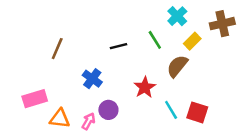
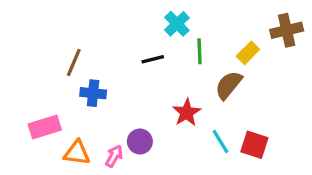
cyan cross: (177, 16) -> (177, 24), moved
green line: (155, 40) -> (200, 51), turned 30
blue cross: (92, 79) -> (93, 93), moved, turned -30

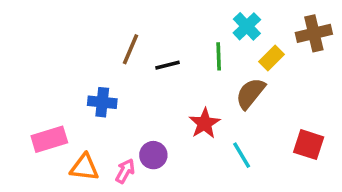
cyan cross: (177, 24) -> (247, 26), moved
brown line: (74, 63) -> (130, 49), moved
red square: (254, 145) -> (309, 145), moved

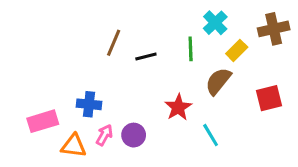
blue cross: (102, 102) -> (89, 104), moved
red square: (309, 145) -> (269, 98), moved, turned -32
pink arrow: (125, 171) -> (104, 135), moved

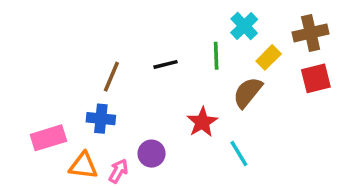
brown line: (114, 43) -> (111, 77), moved
red square: (269, 98) -> (316, 78), moved
pink arrow: (104, 135) -> (118, 171), moved

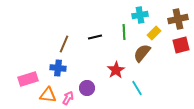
cyan cross: (244, 26) -> (140, 15), turned 35

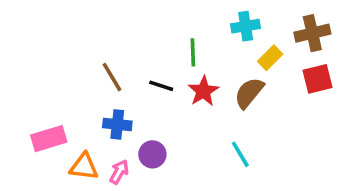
green line: (124, 32) -> (193, 52), moved
black line: (95, 37) -> (161, 86), moved, turned 32
brown line: (64, 44) -> (112, 77), turned -54
blue cross: (58, 68) -> (117, 124), moved
red star: (116, 70) -> (203, 91), moved

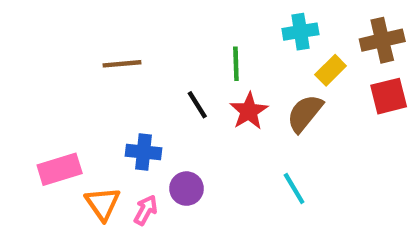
brown line: (112, 77) -> (122, 64), moved, turned -64
black line: (161, 86) -> (197, 105), turned 40
orange triangle: (84, 167) -> (103, 204), turned 48

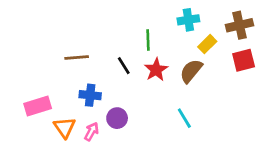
brown line: (122, 64) -> (77, 58), moved

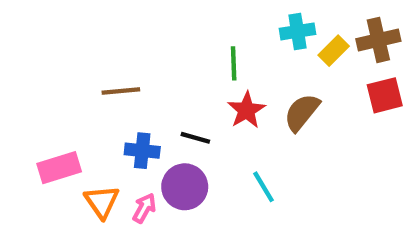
yellow rectangle: (207, 44) -> (334, 51), moved
black line: (124, 66) -> (195, 138), moved, turned -42
purple circle: (117, 118) -> (185, 187), size x1.4
cyan line: (184, 118) -> (263, 187), moved

